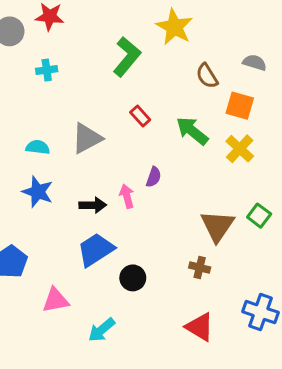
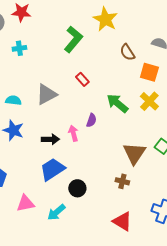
green arrow: (192, 131) -> (117, 103), moved
cyan arrow: (102, 330) -> (56, 212), moved

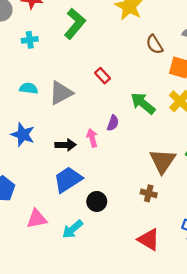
green L-shape: (73, 39) -> (75, 24), moved
cyan semicircle: (13, 100) -> (29, 88), moved

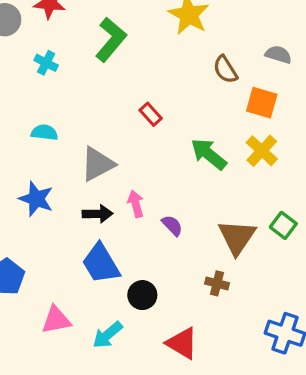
cyan cross: (30, 40) -> (46, 63), turned 35
gray triangle: (61, 93) -> (98, 164), moved
purple semicircle: (113, 123) -> (172, 225), moved, turned -63
blue trapezoid: (68, 180) -> (101, 264), turned -88
red triangle: (149, 240) -> (182, 343), moved

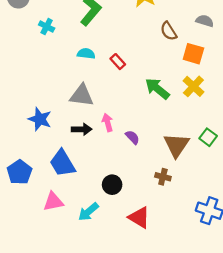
cyan semicircle: (44, 132) -> (86, 54), moved
gray triangle: (98, 164) -> (82, 95), turned 35
blue trapezoid: (101, 264) -> (62, 163), moved

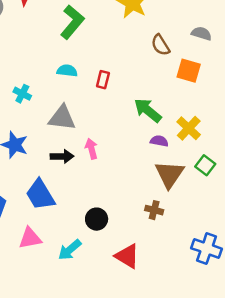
cyan cross: (47, 27) -> (22, 94), moved
red rectangle: (118, 62) -> (103, 80), turned 56
yellow cross: (193, 86) -> (189, 128), moved
purple semicircle: (132, 137) -> (159, 141), moved, turned -35

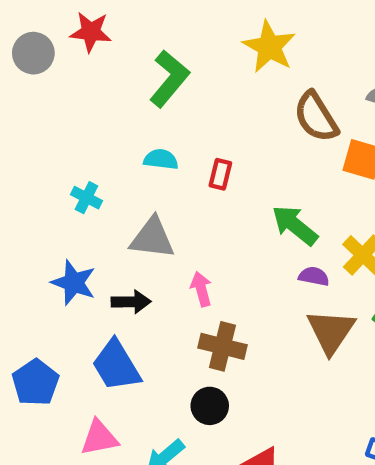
brown semicircle: (161, 45) -> (316, 117), size x1.4
black arrow: (62, 156) -> (131, 302), moved
brown cross: (154, 210) -> (222, 346), moved, size x1.5

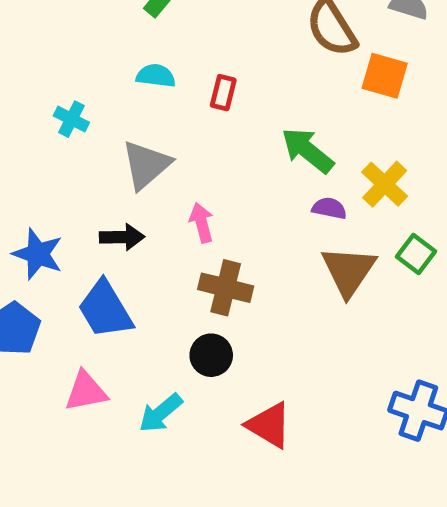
gray triangle: (152, 238) -> (146, 165), turned -48
blue star: (74, 283) -> (38, 254), moved

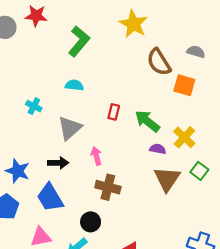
red rectangle: (223, 93) -> (114, 112), moved
black circle: (211, 355) -> (91, 222), moved

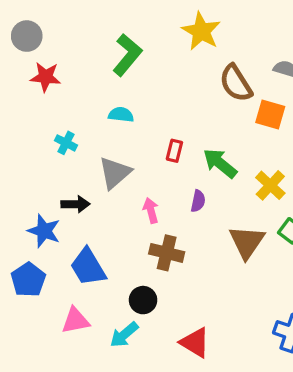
red star: (36, 16) -> (46, 77), moved
purple semicircle: (158, 149) -> (198, 201), moved, turned 91
black arrow: (58, 163) -> (75, 204), moved

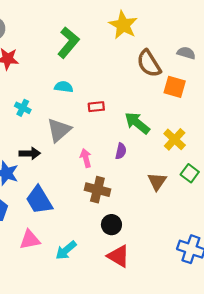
red rectangle: (174, 151) -> (96, 107), moved, turned 70
brown triangle: (247, 242) -> (157, 181), size x0.7
black circle: (143, 300) -> (111, 225), moved

